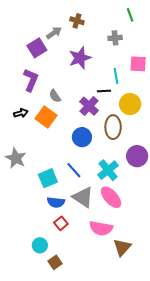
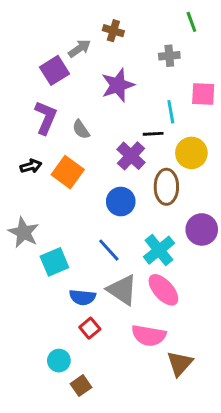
gray semicircle: (55, 96) -> (81, 129), moved
cyan square: (48, 178) -> (54, 262), moved

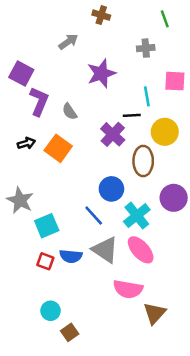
brown cross: (113, 31) -> (101, 15), moved
purple square: (54, 70) -> (21, 73), moved, turned -30
blue circle: (121, 202) -> (111, 189), moved
red square: (90, 328) -> (45, 261), moved, turned -30

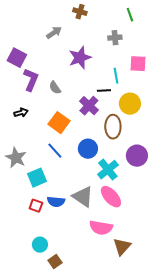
orange square: (58, 148) -> (59, 123), moved
blue line: (94, 216) -> (55, 151), moved

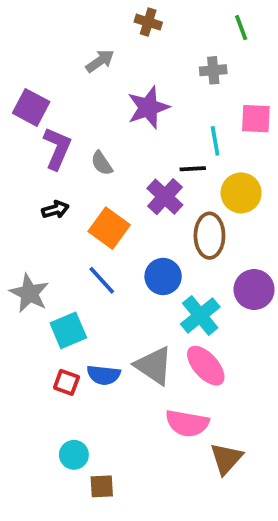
black arrow: (21, 113) -> (55, 210), moved
brown square: (55, 262) -> (102, 486), turned 32

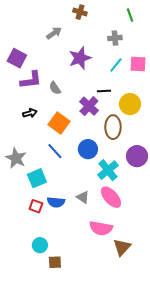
cyan line: (215, 141) -> (116, 65), moved, turned 49
purple L-shape: (57, 148) -> (31, 80), turned 60
gray triangle: (154, 366) -> (83, 197), size x0.6

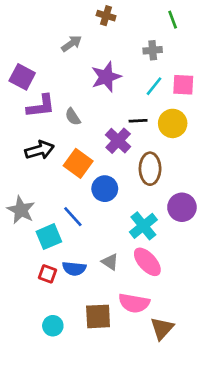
yellow circle: (130, 104) -> (173, 123), moved
black arrow: (30, 113) -> (40, 150), size x1.5
blue circle: (88, 149) -> (105, 189), moved
blue line: (55, 151) -> (73, 217), moved
brown square: (55, 262) -> (98, 316), moved, size x1.5

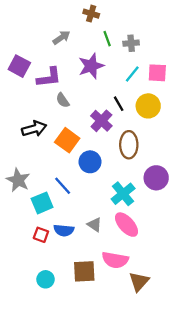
green line: (173, 20) -> (107, 39), moved
purple L-shape: (41, 106) -> (49, 77), moved
black line: (138, 121) -> (119, 104), turned 63

